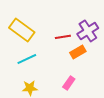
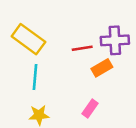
purple cross: (88, 31) -> (115, 40), turned 30
cyan line: (27, 59) -> (35, 77), turned -60

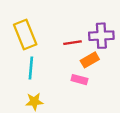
yellow rectangle: (28, 39) -> (25, 35), turned 32
pink rectangle: (90, 108) -> (79, 80), moved, turned 70

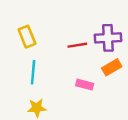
yellow rectangle: (25, 35) -> (27, 37), size x0.7
orange rectangle: (90, 60) -> (112, 67), moved

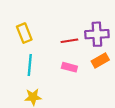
pink rectangle: (85, 85) -> (69, 67), moved

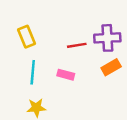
pink rectangle: (69, 67) -> (66, 75), moved

